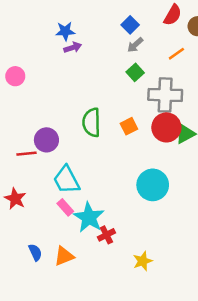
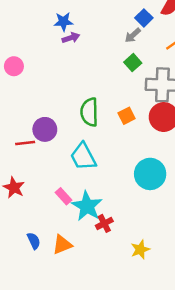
blue square: (130, 25) -> (144, 18), moved
cyan trapezoid: (66, 180) -> (83, 157), moved

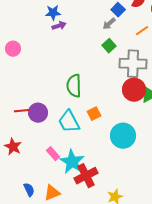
orange square: (127, 116) -> (94, 114), moved
purple circle: (45, 129) -> (38, 113), moved
red cross: (104, 223) -> (86, 176), size x1.6

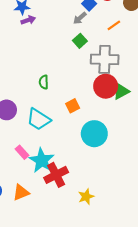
green semicircle: (74, 86) -> (44, 82), size x0.6
orange square: (94, 114) -> (73, 106), moved
cyan trapezoid: (69, 122) -> (39, 119), turned -30

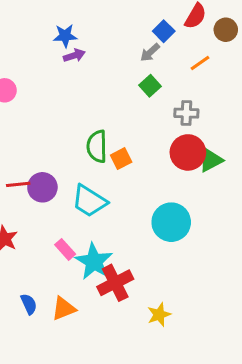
gray cross: (105, 59) -> (186, 113), size x0.6
green semicircle: (44, 82) -> (97, 146), size x1.5
orange square: (73, 106) -> (121, 159), moved

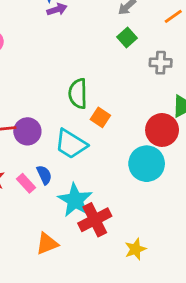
red circle: (188, 152) -> (162, 130), moved
orange square: (121, 159) -> (100, 117), moved, turned -30
pink rectangle: (65, 249) -> (26, 183), moved
blue semicircle: (29, 304) -> (44, 175), moved

